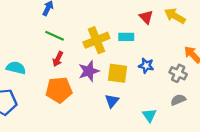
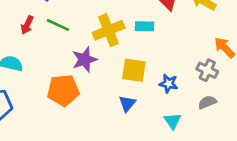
red arrow: (58, 59) -> (27, 25), moved
blue star: (146, 66) -> (169, 84), moved
purple star: (89, 71) -> (85, 60), moved

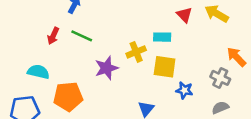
yellow cross: (109, 30) -> (136, 52), moved, size x0.7
yellow square: (134, 70) -> (165, 67), moved
orange pentagon: (63, 90) -> (68, 96), moved

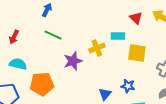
red arrow: (53, 36) -> (14, 37), moved
yellow square: (165, 67) -> (137, 53), moved
blue star: (184, 90) -> (128, 86), moved

